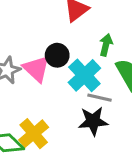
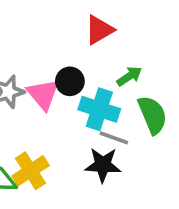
green arrow: (106, 45) -> (129, 76), turned 35
cyan cross: (84, 75) -> (99, 109), turned -36

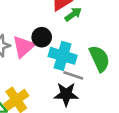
green arrow: (129, 76) -> (73, 14), moved
pink triangle: (43, 94) -> (23, 47), turned 30

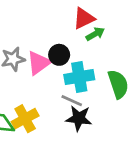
cyan cross: (63, 56) -> (79, 77), turned -32
gray line: (73, 75) -> (72, 101), moved

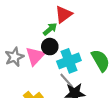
green arrow: (95, 34) -> (50, 29), moved
gray line: (72, 101) -> (67, 81), turned 35

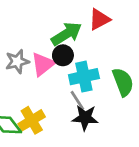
red triangle: (64, 14) -> (99, 19), moved
green arrow: (50, 29) -> (67, 34), size x1.6

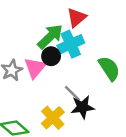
cyan cross: (84, 77) -> (71, 44), moved
yellow cross: (32, 120) -> (53, 118), moved

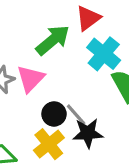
cyan cross: (71, 44) -> (104, 54), moved, turned -30
black circle: (51, 56) -> (54, 114), moved

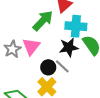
cyan cross: (104, 54) -> (76, 26), turned -30
black star: (88, 133) -> (69, 47), moved

